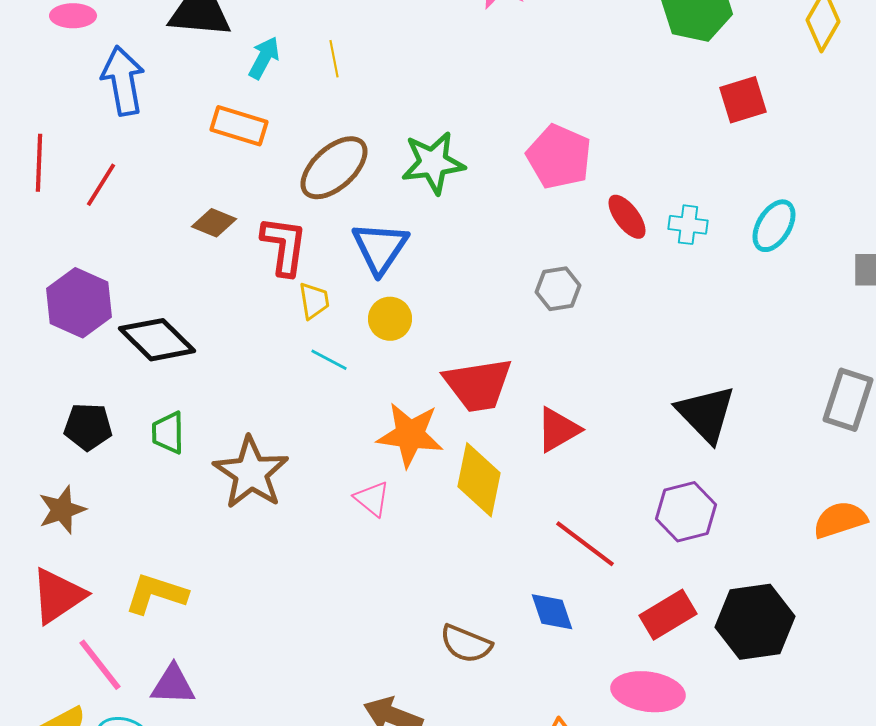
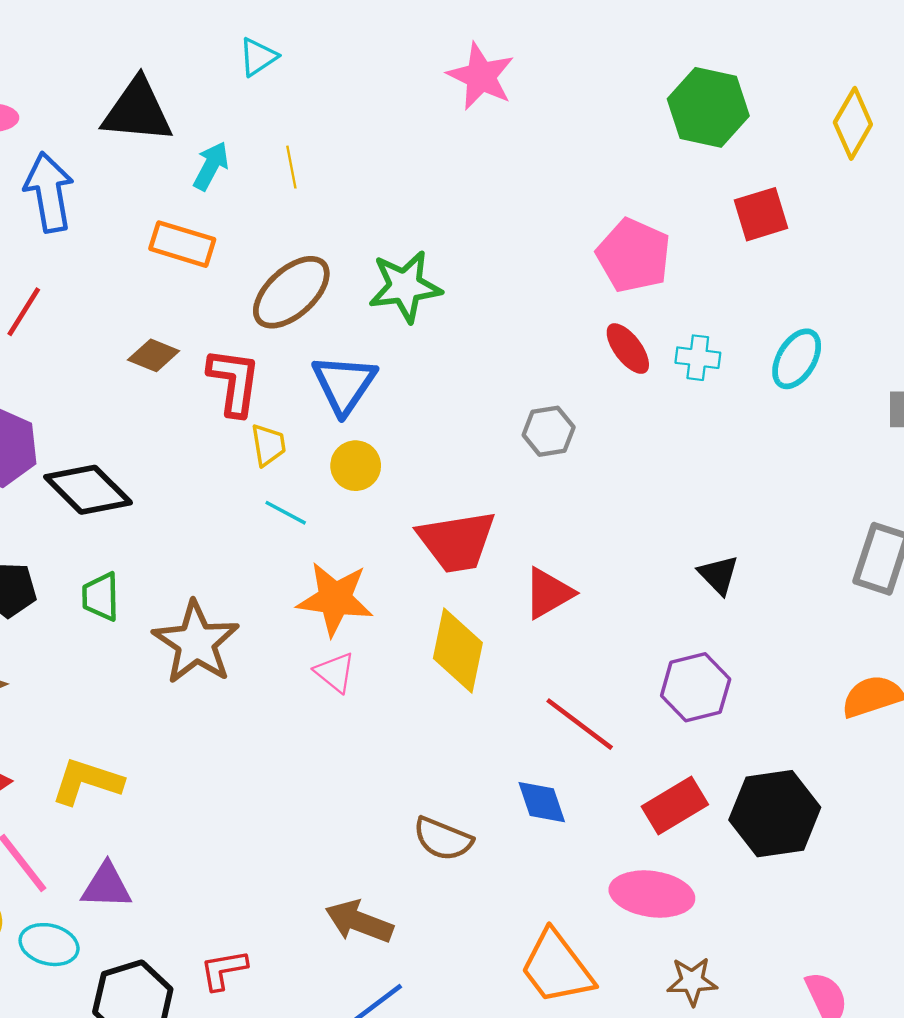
pink pentagon: (559, 157) -> (634, 255), moved
black triangle: (706, 414) -> (719, 575), size x0.6
orange star: (410, 435) -> (335, 599), moved

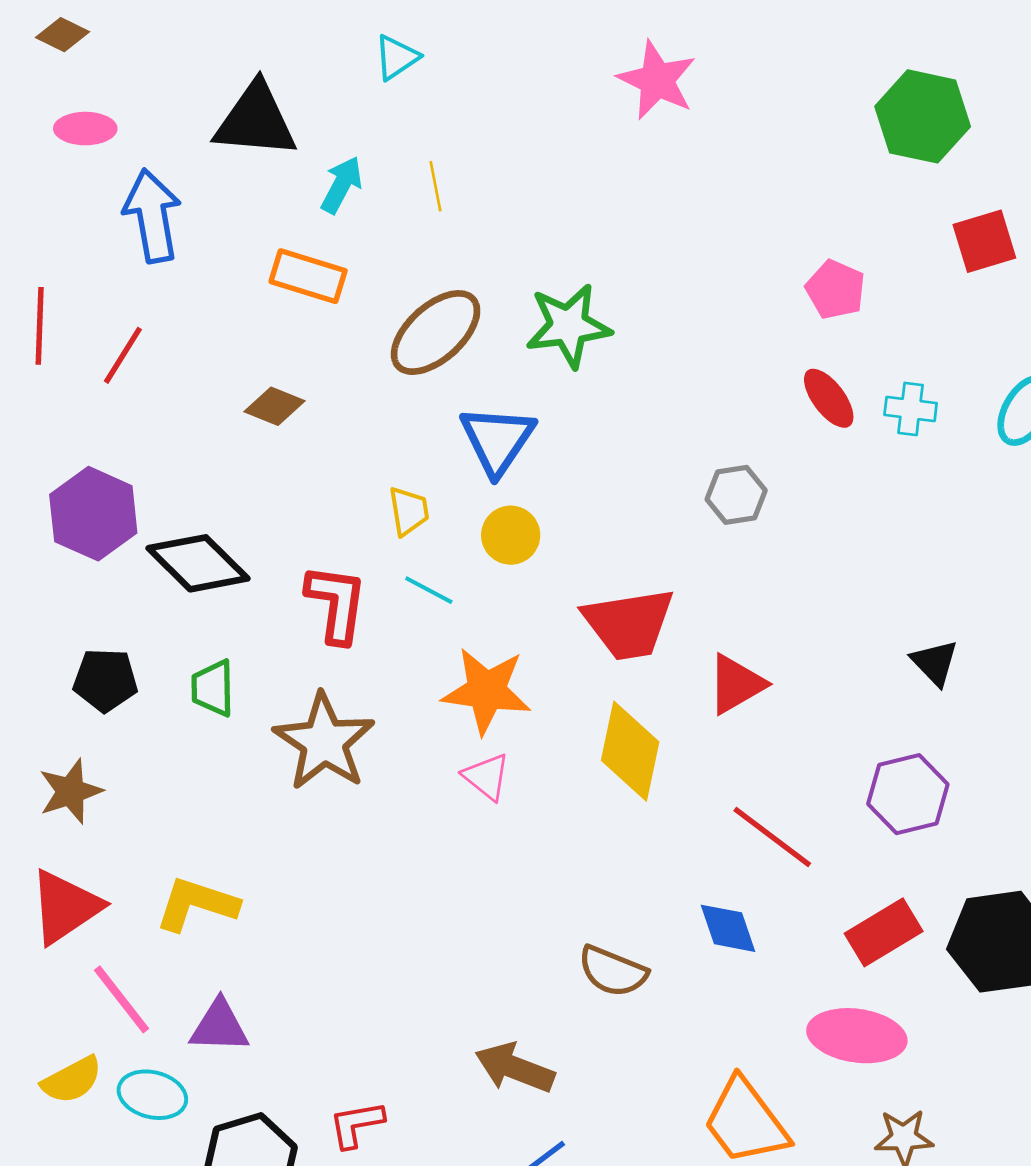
pink pentagon: (634, 255) -> (835, 290), size x0.7
red L-shape: (234, 382) -> (336, 604), moved

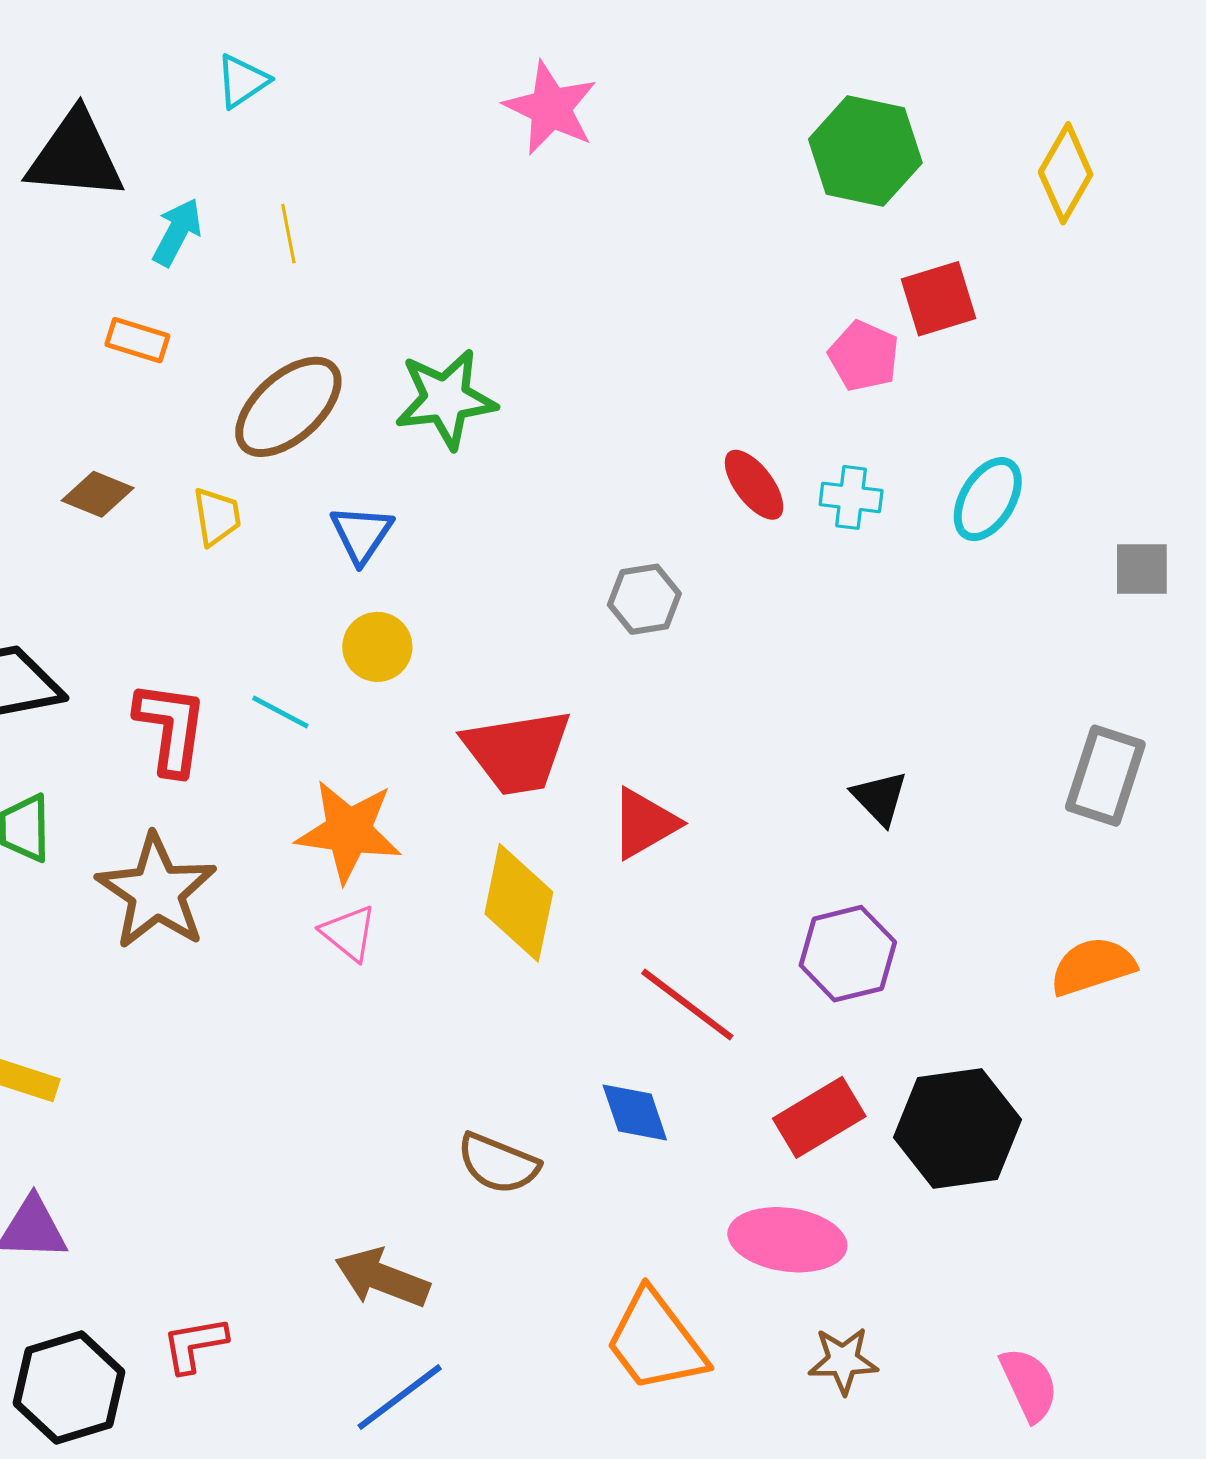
orange rectangle: (308, 276) -> (137, 340), size x0.7
pink pentagon: (835, 290) -> (864, 356), moved
blue triangle: (497, 440) -> (361, 534), size x0.7
yellow trapezoid: (409, 511) -> (217, 517), moved

